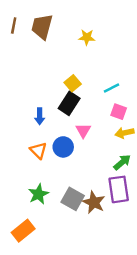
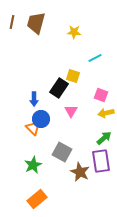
yellow square: (73, 83) -> (73, 76), moved, turned -32
cyan line: (112, 88) -> (95, 58), moved
blue circle: (63, 147) -> (41, 119), moved
gray square: (73, 199) -> (62, 152), moved
orange rectangle: (23, 231) -> (37, 199), moved

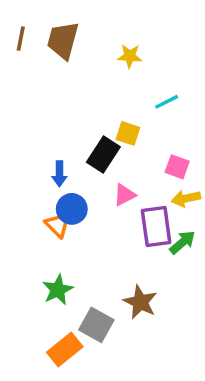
pink triangle: (71, 111) -> (124, 195), turned 32
gray square: (62, 152) -> (96, 325), moved
purple rectangle: (101, 161) -> (156, 227), moved

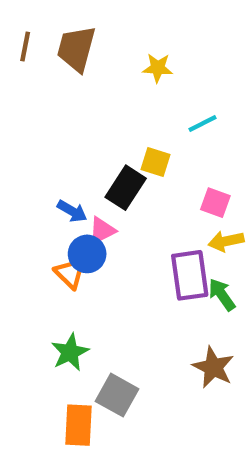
blue arrow: (59, 174) -> (72, 211), turned -60
pink triangle: (124, 195) -> (102, 230), moved
green arrow: (182, 242) -> (222, 295), turned -84
brown star: (140, 302) -> (213, 367), moved
orange rectangle: (65, 349) -> (79, 425), turned -48

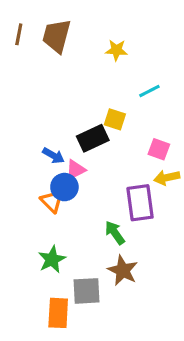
black rectangle: (126, 188) -> (93, 138), turned 32
green arrow: (222, 295) -> (115, 233), moved
brown star: (213, 367) -> (123, 270), moved
gray square: (117, 395) -> (86, 291), turned -32

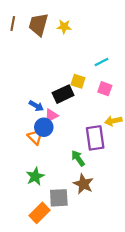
yellow star: (116, 50) -> (64, 27), moved
pink square: (159, 149) -> (105, 89), moved
orange rectangle: (58, 313) -> (39, 213), turned 42

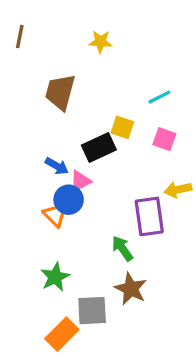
brown trapezoid: (38, 25) -> (60, 92), moved

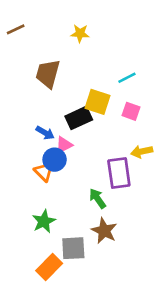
brown line: (20, 37) -> (16, 29), turned 54
yellow square: (122, 127) -> (97, 102), size x1.4

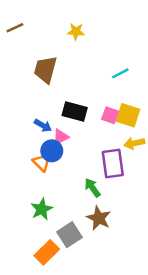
yellow square: (97, 102) -> (128, 115), moved
pink square: (131, 111) -> (110, 115), moved
black rectangle: (79, 118) -> (75, 111), turned 40
gray square: (73, 248) -> (70, 235), turned -30

